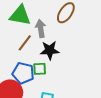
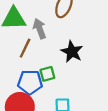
black star: (50, 50) -> (72, 52), moved, turned -30

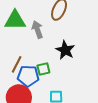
brown line: (25, 48) -> (17, 64), moved

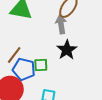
gray arrow: (37, 29) -> (61, 24), moved

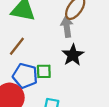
brown line: (14, 55) -> (17, 46), moved

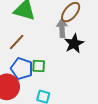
black star: (73, 55) -> (74, 44), moved

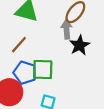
green square: (39, 66) -> (43, 70), size x1.5

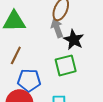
green square: (43, 70) -> (66, 65), moved

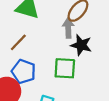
black star: (74, 40) -> (81, 45), turned -30

